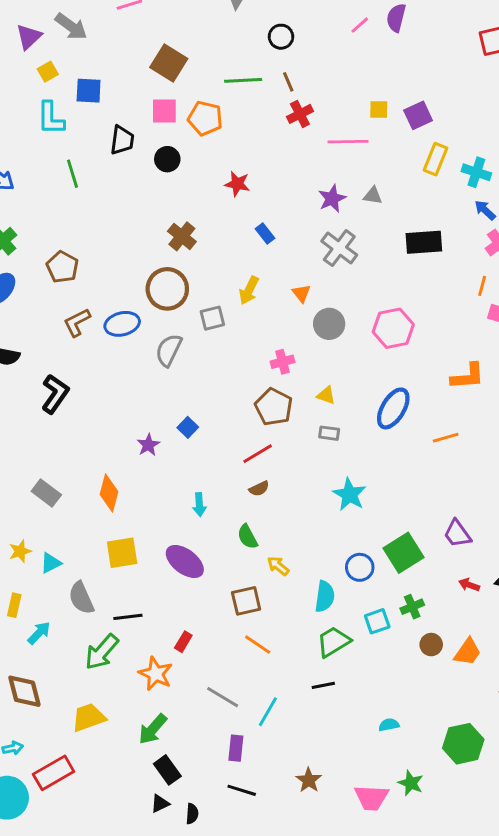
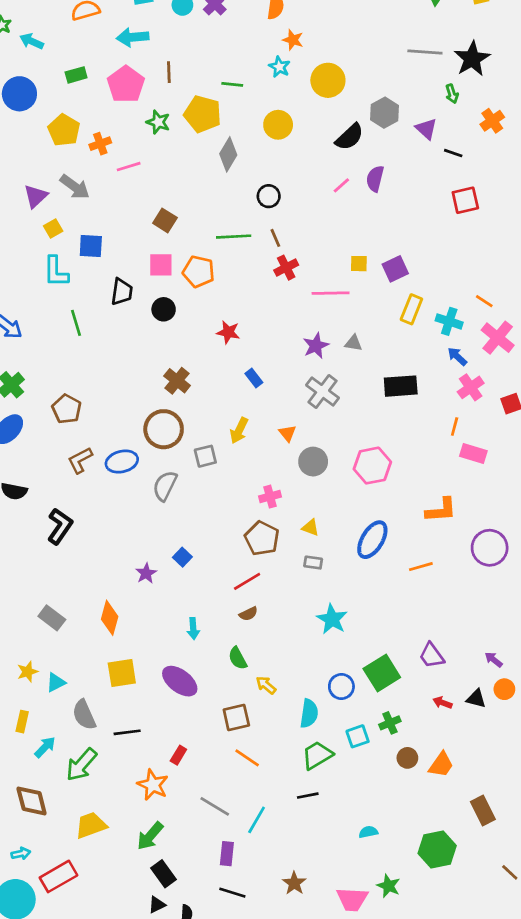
brown square: (169, 63) -> (165, 220), size x0.7
green arrow: (102, 652) -> (81, 765), moved

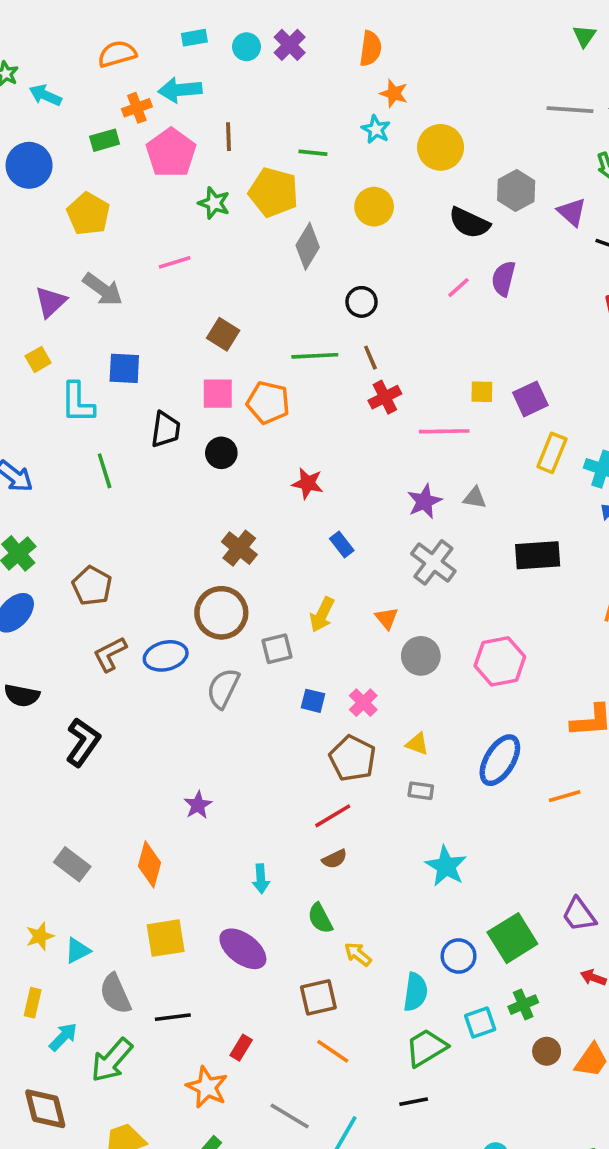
black semicircle: (349, 137) -> (469, 223), turned 68
orange cross: (100, 144) -> (137, 108), moved
yellow square: (53, 228) -> (38, 359), moved
pink cross: (270, 497) -> (363, 703), turned -30
blue square: (182, 557) -> (313, 701), moved, turned -30

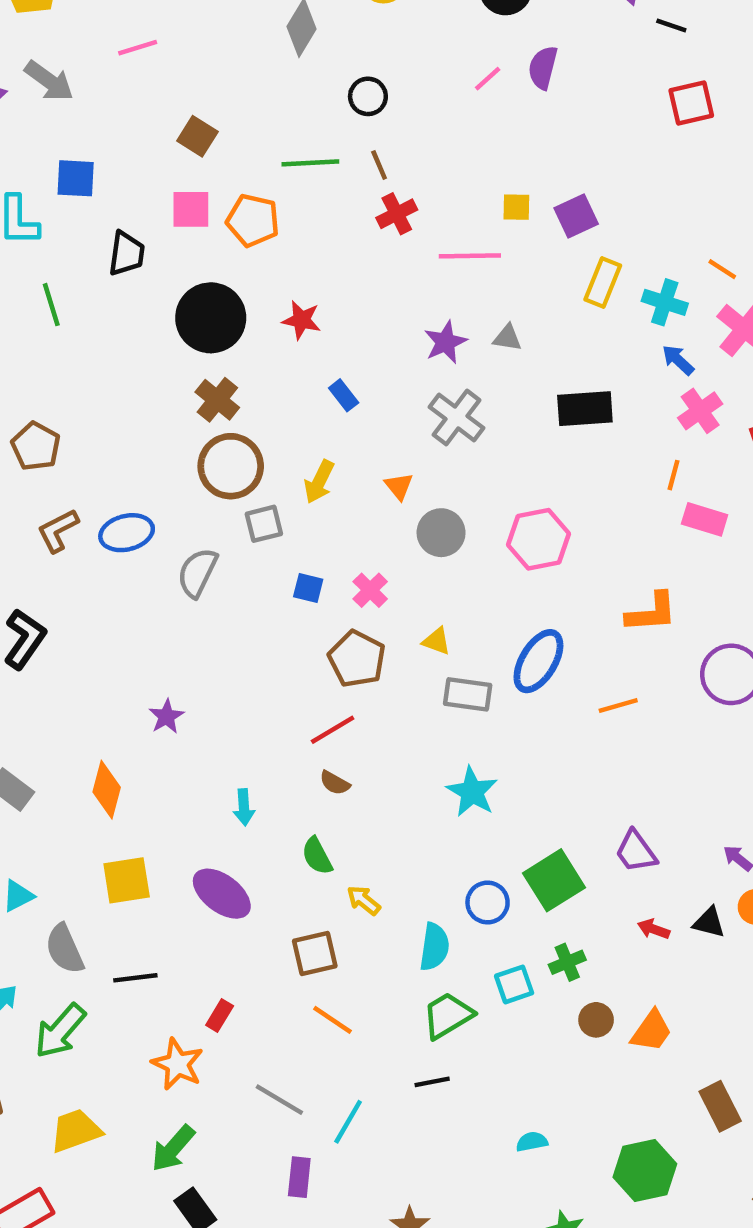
black circle: (221, 453) -> (211, 318), moved, size x1.8
brown circle: (221, 613) -> (231, 466), moved
gray rectangle: (421, 791) -> (468, 694), moved, size x1.5
brown semicircle: (335, 859) -> (335, 783), turned 55

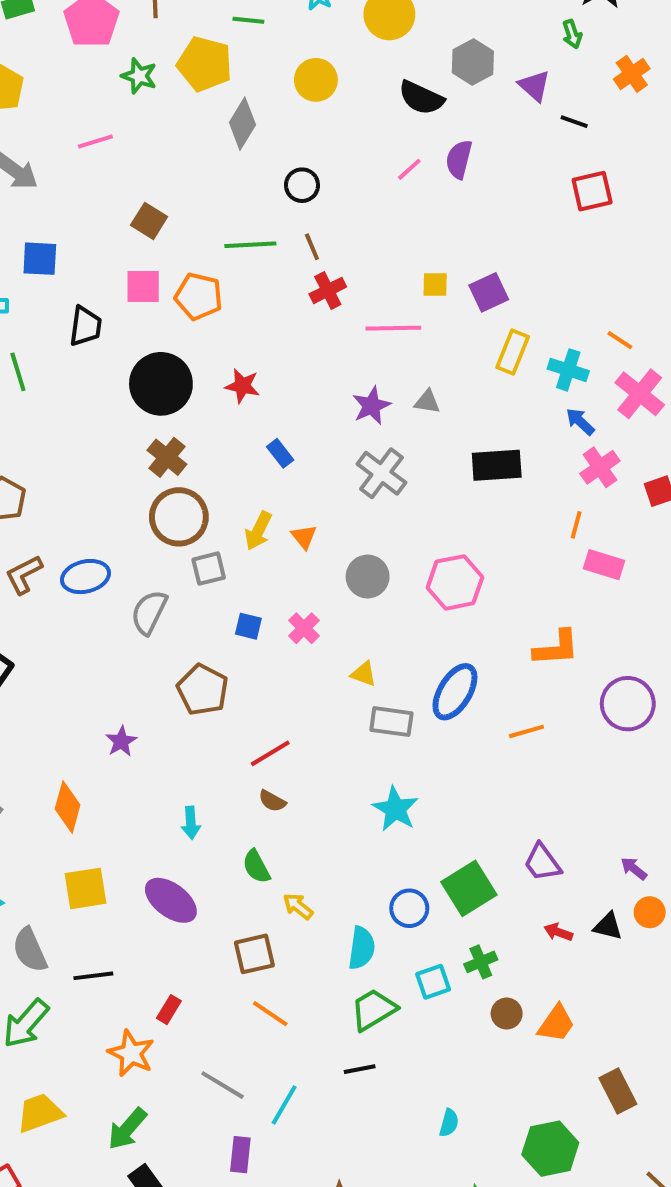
orange triangle: (399, 486) -> (304, 537), moved
brown pentagon: (357, 659) -> (203, 690), moved
cyan semicircle: (532, 1142) -> (449, 1123), turned 116

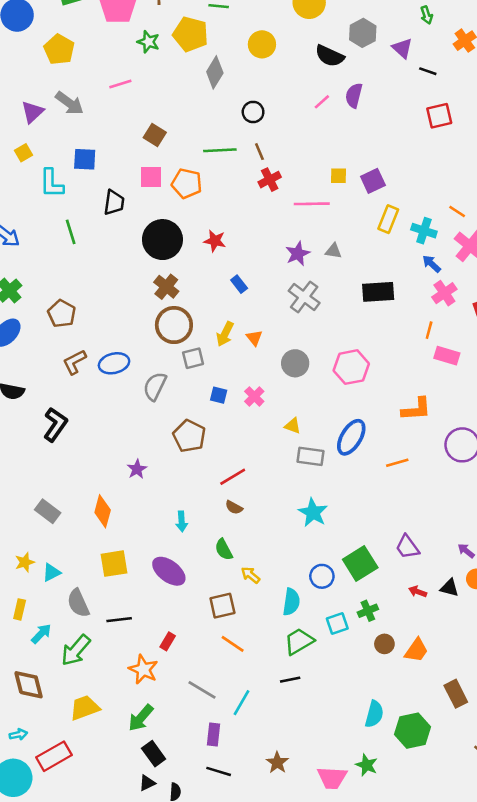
cyan semicircle: (449, 1123) -> (374, 714), moved, size x1.5

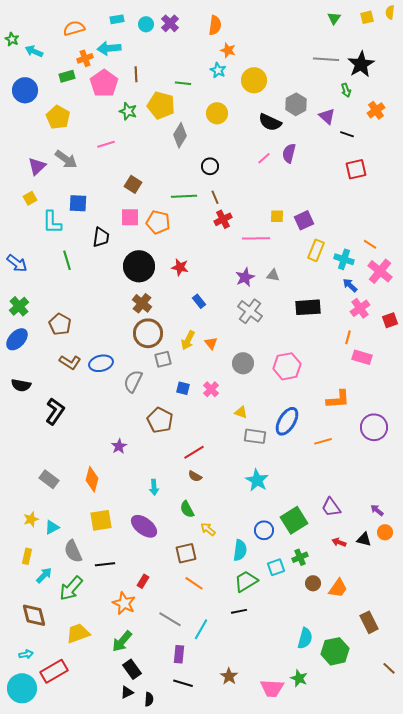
brown L-shape: (74, 362) -> (70, 362), turned -120

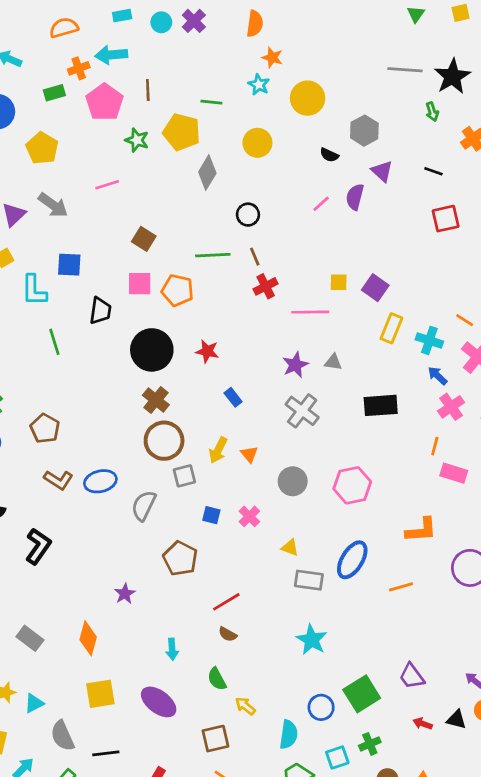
purple triangle: (327, 116) -> (382, 171), moved
black semicircle: (270, 122) -> (329, 155), size x0.6
purple square: (304, 220) -> (375, 288), turned -30

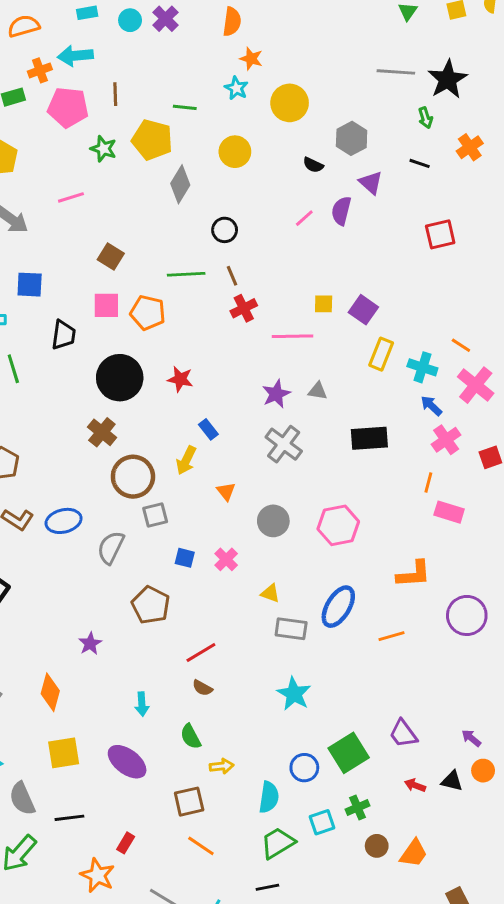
pink pentagon: (104, 102) -> (68, 107), turned -30
black line: (433, 171) -> (420, 163), moved
brown cross: (156, 400) -> (102, 432), moved
yellow arrow: (218, 450) -> (186, 460), moved
yellow arrow: (245, 706) -> (222, 766), turned 135

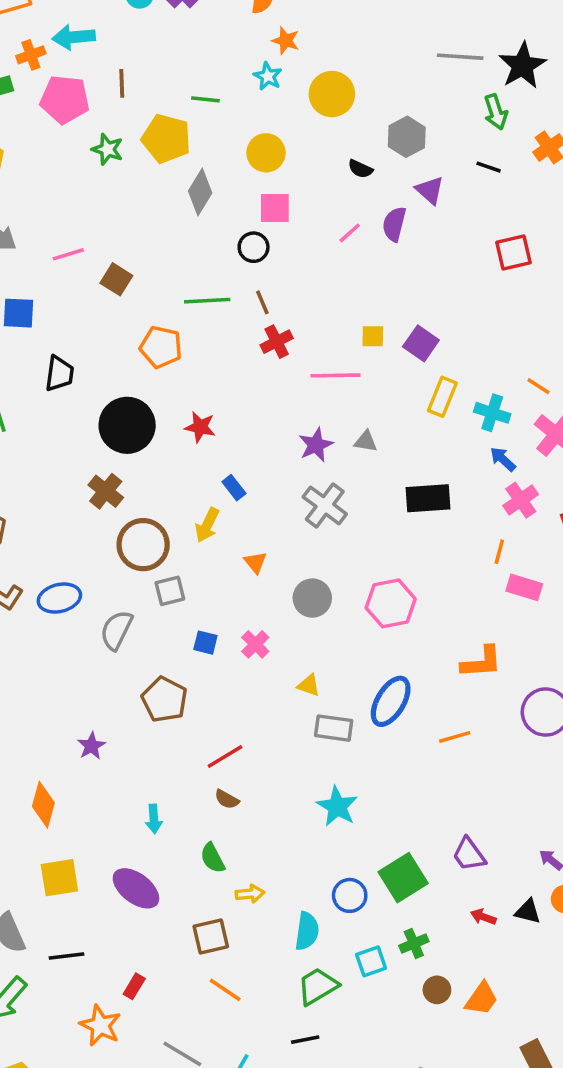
green arrow: (425, 118) -> (496, 112), size x1.4
pink line: (71, 197) -> (68, 254), moved
pink square: (106, 305) -> (275, 208), moved

